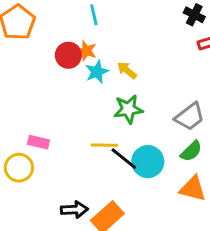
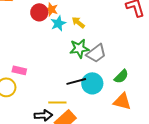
gray trapezoid: (190, 117) -> (96, 53), moved
yellow line: (104, 145) -> (57, 102), moved
black line: (124, 159) -> (76, 81), turned -54

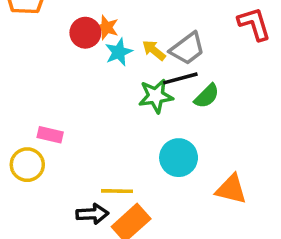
gray trapezoid: (96, 53) -> (187, 49), moved
green semicircle: (121, 76) -> (207, 96), moved
black line: (76, 81) -> (180, 78), moved

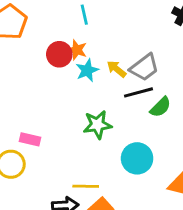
green star: (156, 96) -> (97, 125), moved

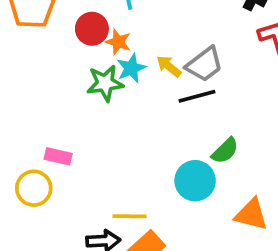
red circle: (59, 54) -> (92, 29), moved
green semicircle: (160, 107) -> (225, 151), moved
green star: (97, 125) -> (105, 83), moved

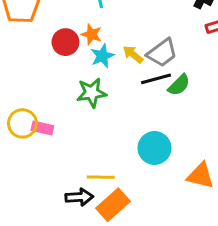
red circle: (92, 29) -> (65, 42), moved
green star: (105, 83) -> (92, 93), moved
green semicircle: (225, 151) -> (179, 85), moved
yellow circle: (34, 188) -> (22, 123), moved

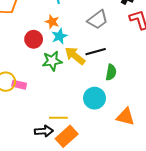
red circle: (65, 42) -> (34, 39), moved
gray trapezoid: (162, 53) -> (98, 20), moved
yellow arrow: (133, 54) -> (75, 56), moved, size x1.5
green semicircle: (179, 85) -> (111, 72), moved, turned -35

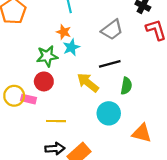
red circle: (34, 39) -> (44, 81), moved
yellow arrow: (75, 56) -> (88, 83), moved
green star: (52, 61) -> (47, 56), moved
yellow line: (58, 118) -> (56, 121), moved

